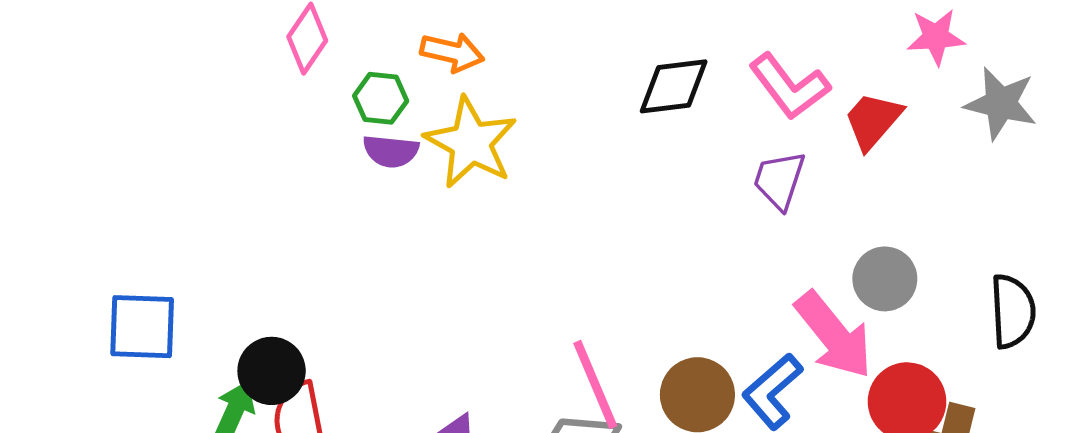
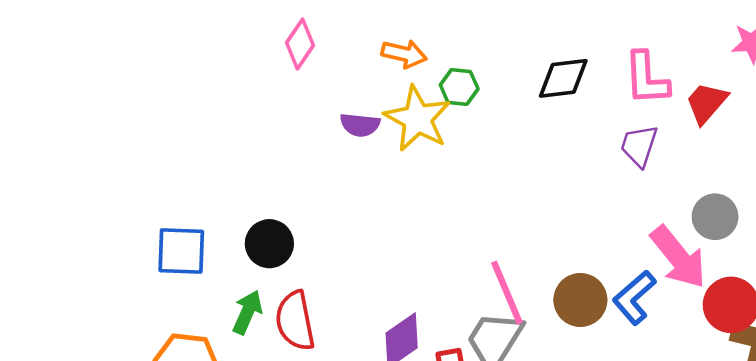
pink L-shape: (789, 86) -> (646, 78), turned 34
green hexagon: (381, 98) -> (459, 87), moved
black circle: (272, 371) -> (269, 244), moved

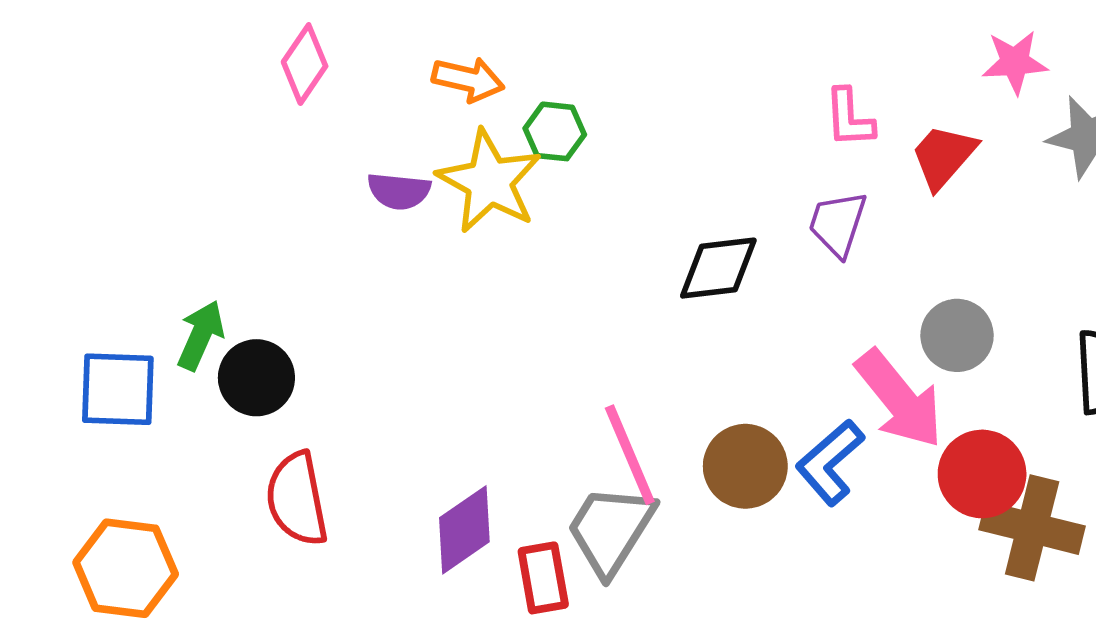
black diamond: (563, 78) -> (718, 268), moved
pink L-shape: (646, 78) -> (849, 118), size x0.7
green arrow: (247, 312) -> (201, 335), moved

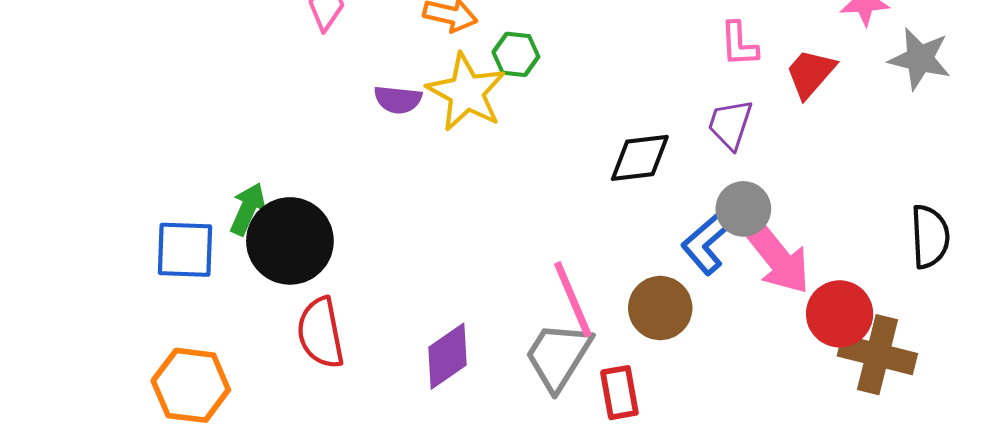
gray circle: (957, 335) -> (743, 209), moved
black circle: (256, 378) -> (290, 241), size x1.5
blue L-shape: (830, 462) -> (707, 242), moved
red rectangle: (543, 578) -> (619, 393), moved

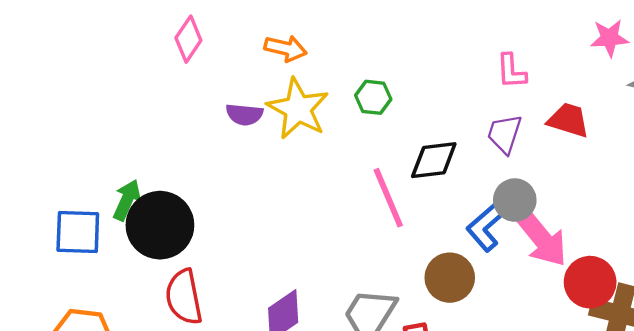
green hexagon: (516, 54) -> (373, 97), moved
red trapezoid: (810, 73) -> (568, 120), moved, turned 66
pink line: (573, 299) -> (388, 198), moved

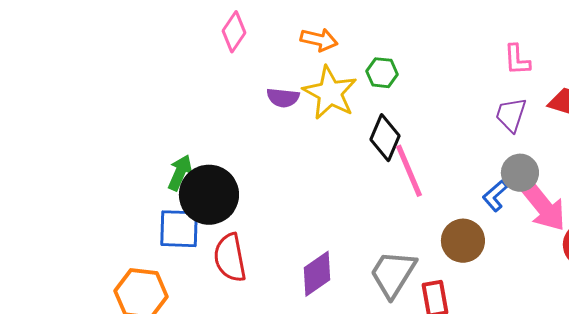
green hexagon: (373, 97) -> (382, 73), moved
black diamond: (434, 160) -> (385, 138), moved, turned -60
blue L-shape: (486, 226) -> (495, 196), size x0.7
blue square: (78, 232) -> (179, 229), moved

